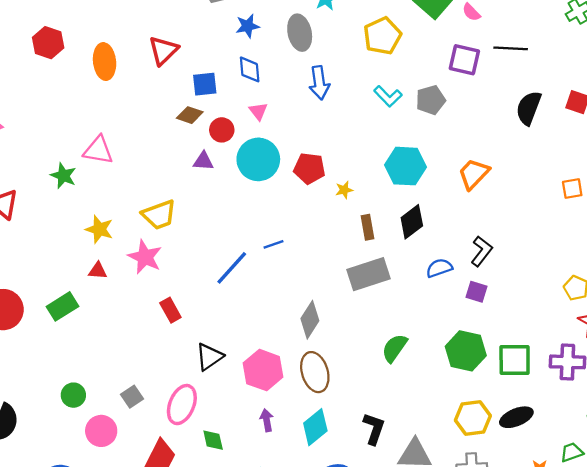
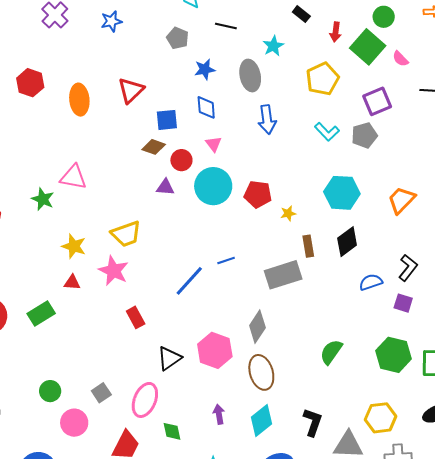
purple square: (464, 60) -> (377, 101), moved, turned -36
gray rectangle: (369, 274) -> (283, 275), moved
pink hexagon: (263, 370) -> (215, 350), moved
yellow hexagon: (473, 418) -> (381, 418), moved

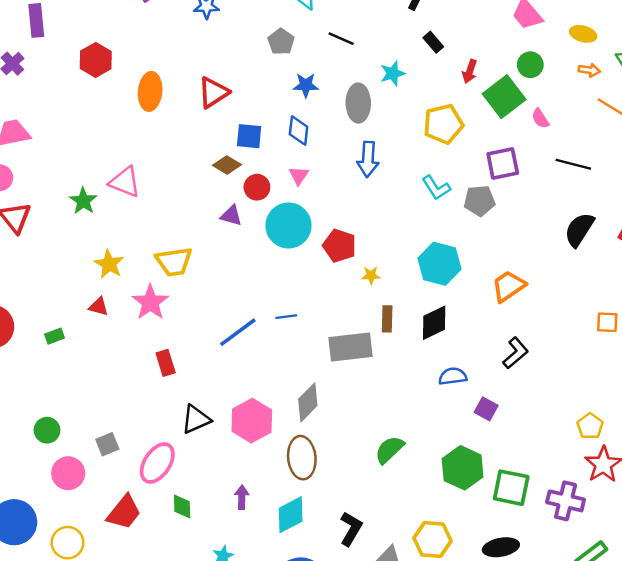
black L-shape: (408, 268) -> (516, 353), moved
green rectangle: (41, 313) -> (54, 336), size x0.6

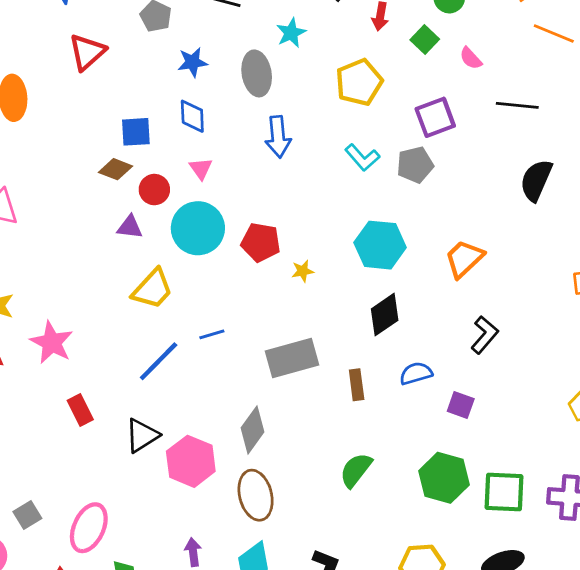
red triangle: (213, 92) -> (87, 52), moved
green square: (504, 97) -> (425, 39), size x0.6
yellow trapezoid: (174, 262) -> (153, 289), moved, turned -30
brown rectangle: (387, 319) -> (357, 385), moved
black triangle: (196, 419) -> (142, 435), moved

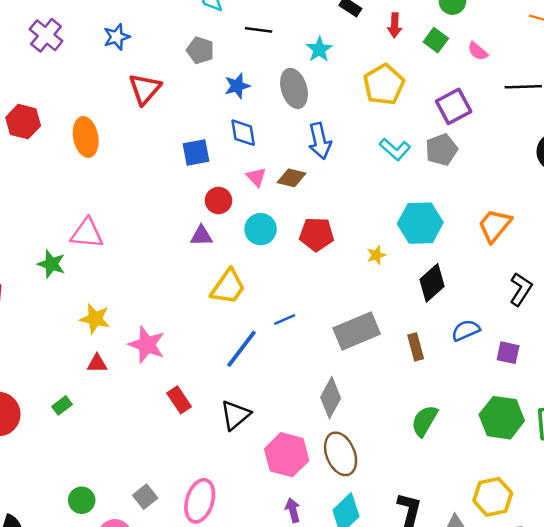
brown diamond: (116, 169) -> (292, 178), moved
cyan circle: (198, 228) -> (261, 229), size x0.7
yellow star: (303, 271) -> (376, 255), moved
pink hexagon: (191, 461) -> (287, 455), moved

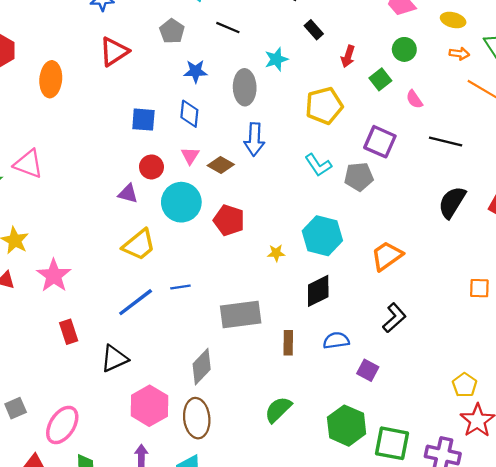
purple square: (454, 106) -> (380, 142), turned 36
cyan circle: (261, 229) -> (181, 202), size x1.4

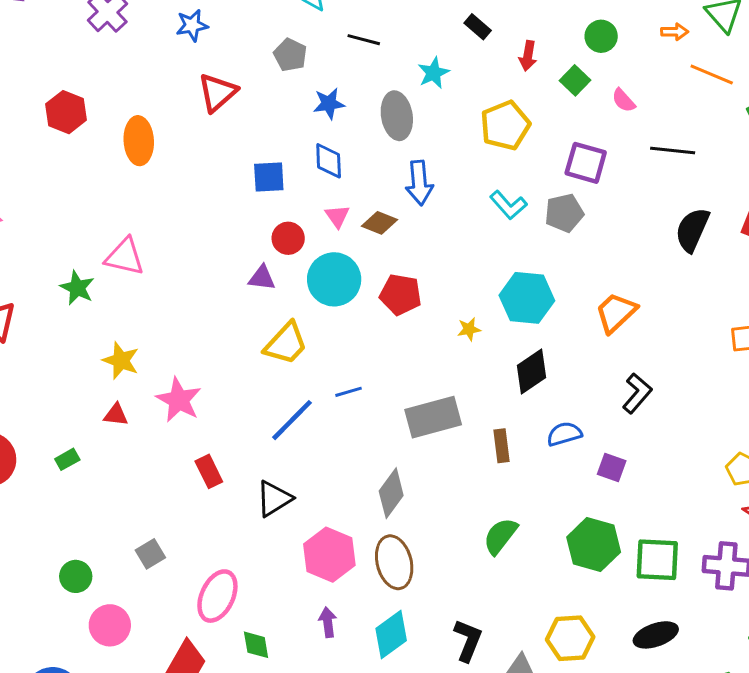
gray square: (16, 408) -> (150, 554), moved

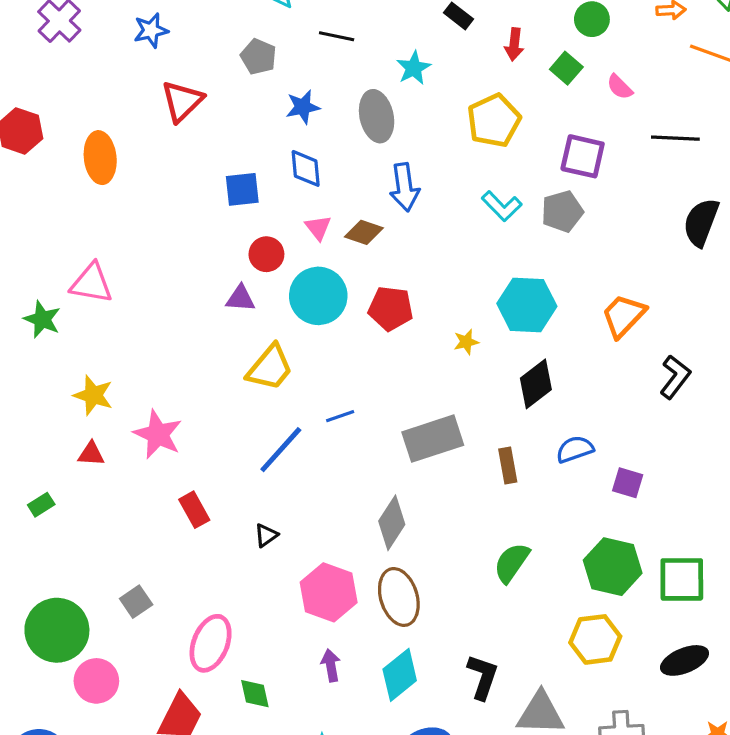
black L-shape: (637, 393) -> (675, 377), moved
black triangle: (274, 499) -> (266, 535), size x0.6
green circle: (76, 576) -> (57, 630), size x1.8
yellow hexagon: (570, 638) -> (595, 639), moved

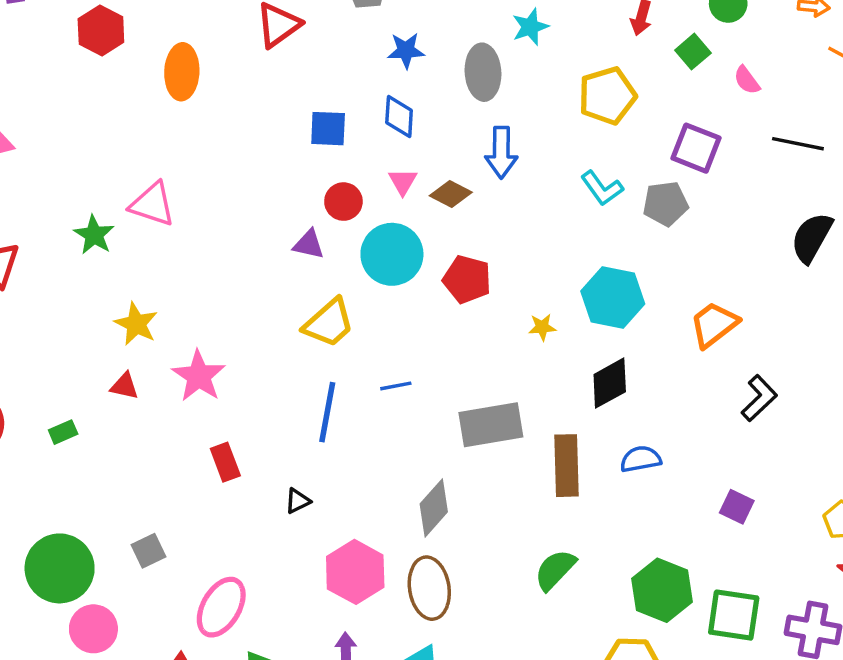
blue line: (281, 450) -> (327, 412), turned -40
brown rectangle: (508, 466) -> (567, 466), size x1.6
purple square: (628, 483) -> (737, 507), moved

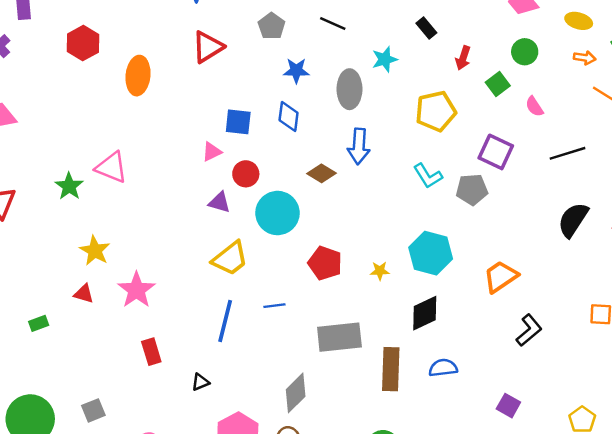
black line: (798, 144) -> (567, 153), turned -32
pink triangle: (403, 182) -> (212, 152), moved, turned 30
red pentagon: (467, 279) -> (325, 263), moved

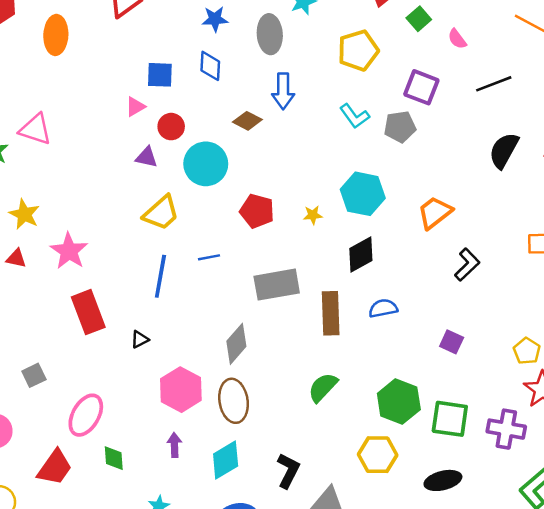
red rectangle: (151, 352) -> (88, 312), size x1.6

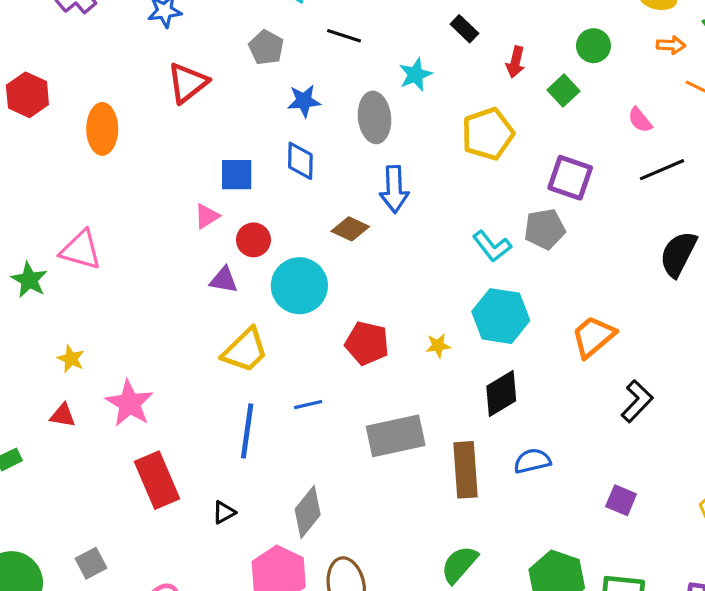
pink semicircle: (457, 39) -> (640, 120), moved
cyan L-shape: (355, 116) -> (492, 246), moved
yellow star: (24, 214) -> (71, 359), size x0.7
gray diamond: (236, 344) -> (308, 512), moved

